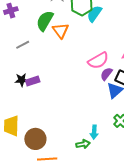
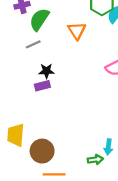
green semicircle: (45, 21) -> (39, 19), moved
black star: (22, 80) -> (46, 71), moved

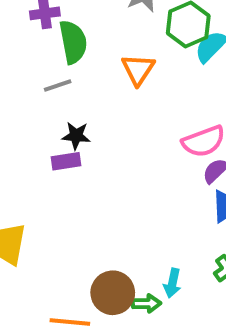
green semicircle: (39, 19) -> (73, 42), turned 130
brown circle: (42, 151) -> (113, 293), moved

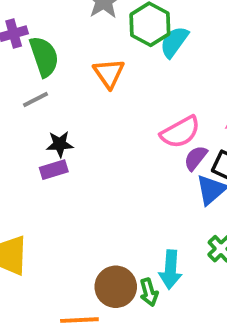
cyan arrow: (172, 283) -> (170, 270), size x1.4
green arrow: (146, 303) -> (149, 292), turned 84

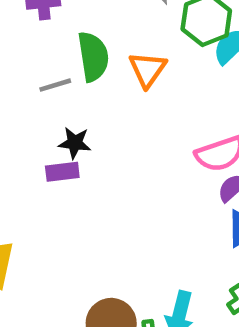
green semicircle: (44, 57) -> (93, 57), moved

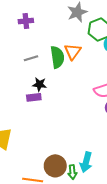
green semicircle: (93, 57) -> (57, 57), moved

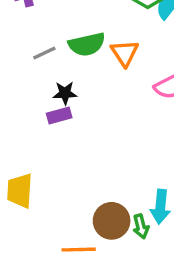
orange triangle: (73, 52) -> (125, 53), moved
green semicircle: (57, 57) -> (87, 44), turned 95

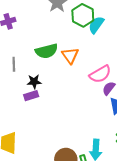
gray line: (44, 53) -> (14, 64), moved, turned -64

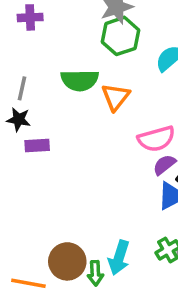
green hexagon: (83, 15) -> (120, 36), moved
black star: (34, 82) -> (19, 119), moved

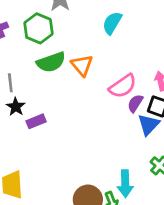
green hexagon: (120, 36) -> (38, 28), moved
black star: (19, 119) -> (16, 107), turned -30

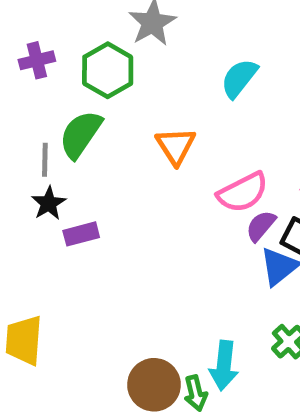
green semicircle: (51, 62) -> (81, 134), moved, turned 136

